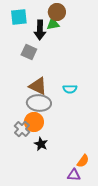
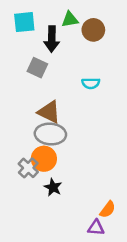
brown circle: (57, 12) -> (93, 30), moved
green triangle: (53, 24) -> (70, 19), moved
cyan semicircle: (70, 89) -> (91, 83), moved

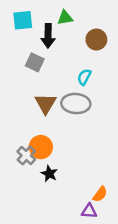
brown circle: (93, 30) -> (96, 39), moved
cyan semicircle: (91, 83) -> (84, 77), turned 119
brown triangle: (49, 112) -> (46, 104), turned 35
gray ellipse: (50, 134) -> (76, 104), moved

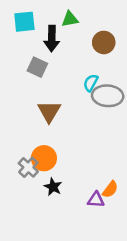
gray ellipse: (76, 104) -> (108, 96), moved
orange semicircle: (100, 194) -> (110, 189), moved
purple triangle: (89, 211) -> (96, 200), moved

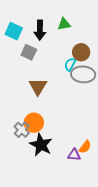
green triangle: (70, 19) -> (64, 24), moved
cyan square: (24, 22) -> (14, 31), moved, turned 30
brown circle: (104, 42) -> (81, 52), moved
black star: (53, 187) -> (41, 145), size x1.6

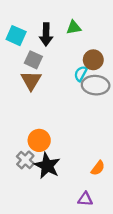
brown triangle: (38, 86) -> (31, 81), moved
gray cross: (22, 130) -> (25, 160), moved
purple triangle: (74, 155) -> (85, 199), moved

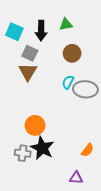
brown circle: (93, 60) -> (72, 53), moved
cyan semicircle: (81, 74) -> (68, 82), moved
gray ellipse: (96, 85) -> (85, 89), moved
gray cross: (25, 160) -> (23, 153), moved, turned -35

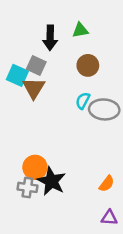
cyan square: (14, 32) -> (17, 75), moved
orange circle: (35, 125) -> (35, 167), moved
purple triangle: (76, 178) -> (109, 218), moved

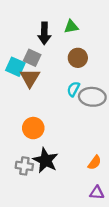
orange circle: (35, 167) -> (33, 128), moved

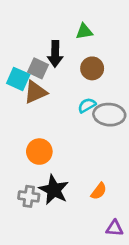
black arrow: (44, 33) -> (55, 54), moved
brown triangle: (30, 78) -> (35, 92), turned 35
cyan semicircle: (73, 89) -> (87, 105), turned 32
orange semicircle: (95, 163) -> (99, 191), moved

